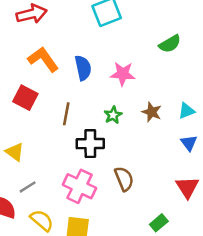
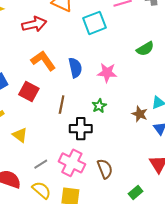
brown star: (152, 112) -> (140, 114), moved
brown semicircle: (124, 179) -> (105, 169), moved
gray line: (28, 187) -> (41, 164), moved

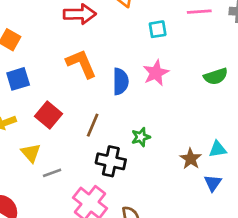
cyan square: (94, 23) -> (158, 29), size x0.6
pink star: (107, 73) -> (156, 73), moved, turned 30
red square: (29, 91) -> (49, 115), moved
gray line: (41, 164) -> (52, 173), moved

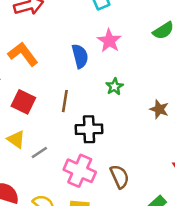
orange L-shape: (81, 64) -> (23, 54), moved
green star: (141, 137) -> (114, 87), moved

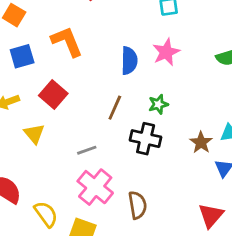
brown line: (65, 101) -> (115, 108), moved
black cross: (89, 129) -> (146, 139), moved
gray line: (39, 153) -> (87, 150), moved

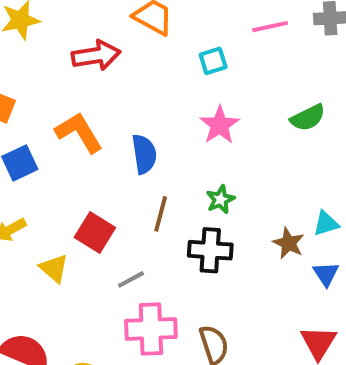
blue semicircle: (129, 61) -> (144, 154), moved
red square: (53, 94) -> (95, 232), moved
pink cross: (95, 187) -> (151, 329), turned -32

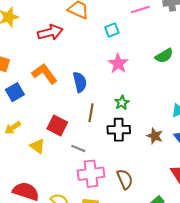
brown star: (288, 243) -> (155, 136), moved
gray line: (131, 279) -> (78, 149), turned 56

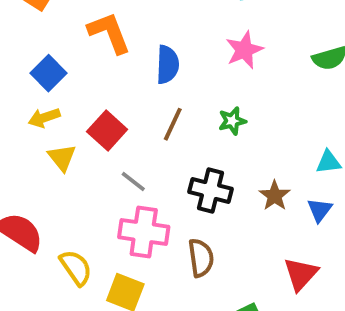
blue square: (15, 92) -> (49, 73), moved, turned -30
yellow arrow: (13, 128) -> (44, 118), moved
black cross: (119, 130) -> (211, 190), moved

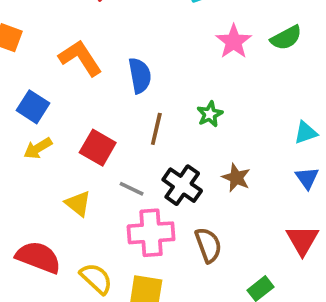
pink star: (244, 50) -> (234, 42), moved
yellow triangle: (62, 158) -> (78, 204), moved
black cross: (211, 190) -> (182, 185), moved, turned 33
brown star: (275, 196) -> (236, 178), moved

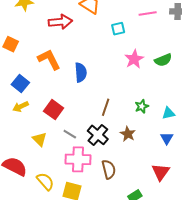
green star: (210, 114) -> (142, 106), moved
brown line: (156, 129) -> (106, 107), moved

